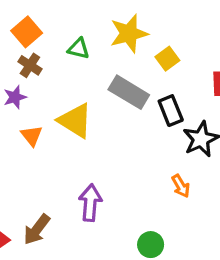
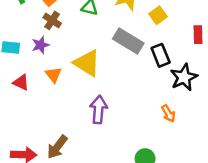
purple arrow: (90, 203) -> (99, 110), moved

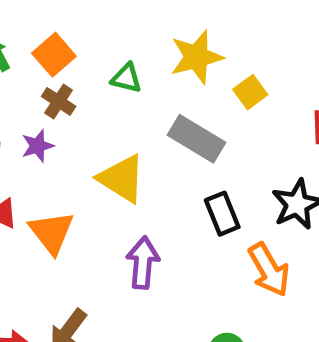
black rectangle: (161, 55) -> (222, 214), moved
orange triangle: (53, 75) -> (52, 232), moved, size x1.5
orange arrow: (168, 113) -> (269, 270), size x1.6

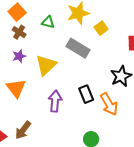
purple star: (38, 146) -> (19, 56), moved
yellow triangle: (122, 179) -> (46, 65), turned 45
black rectangle: (222, 214) -> (86, 94), moved

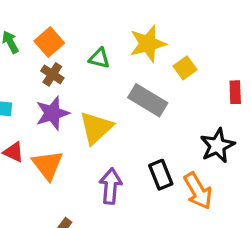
purple star: (19, 56) -> (52, 113), size x1.5

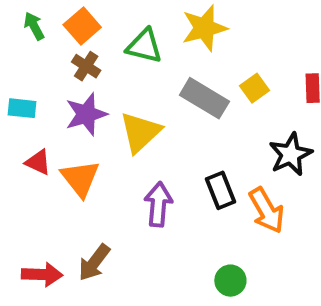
green triangle: (99, 58) -> (144, 46), size x1.4
yellow square: (185, 68) -> (255, 88), moved

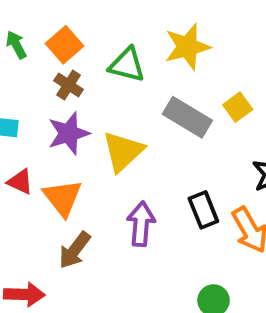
brown arrow: (94, 262) -> (75, 250), moved

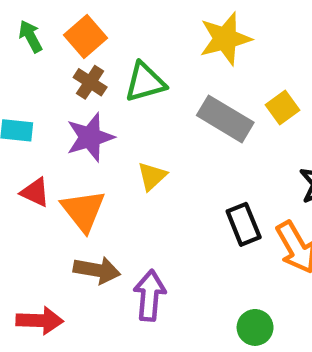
green triangle: (127, 65) -> (145, 82), moved, turned -30
yellow triangle: (123, 151) -> (152, 176), moved, size x0.6
purple arrow: (141, 224) -> (150, 295), moved
brown arrow: (75, 250) -> (97, 270), turned -117

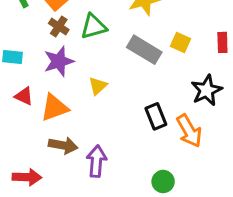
yellow square: (283, 107) -> (180, 42), turned -30
orange triangle: (83, 211) -> (54, 108), turned 48

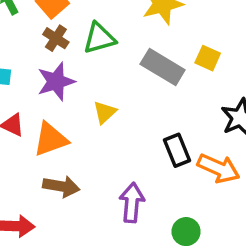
orange arrow: (189, 131) -> (219, 168), turned -36
purple arrow: (96, 161) -> (132, 203), moved

